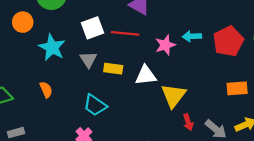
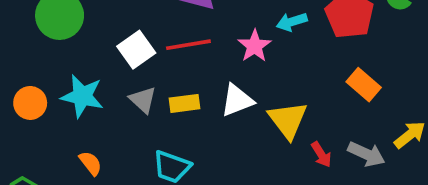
orange circle: (23, 22) -> (30, 103), moved
orange rectangle: (237, 88) -> (364, 85), moved, turned 60

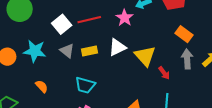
gray arrow: (366, 154) -> (187, 59), moved, turned -114

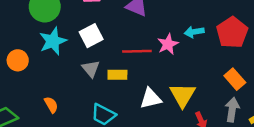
red line: (89, 20) -> (137, 51), moved
white triangle: (117, 47) -> (151, 98), moved
cyan star: (35, 51) -> (53, 41), moved, turned 30

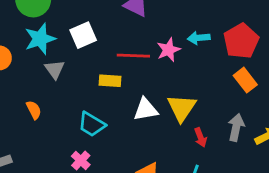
gray triangle: (91, 69) -> (55, 69), moved
orange rectangle: (235, 79) -> (245, 80), moved

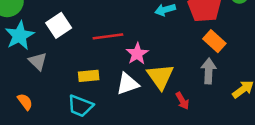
pink star: (169, 50) -> (137, 54), moved
yellow rectangle: (110, 81) -> (89, 76), moved
gray arrow: (236, 127) -> (209, 71), moved

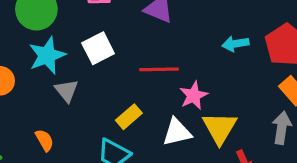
yellow rectangle: (89, 76) -> (129, 117), turned -42

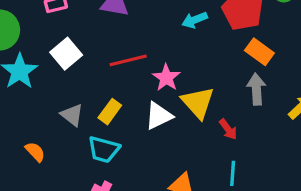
gray triangle: (67, 91) -> (72, 115), moved

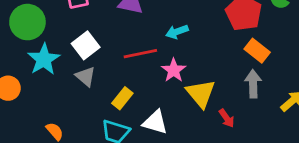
cyan arrow: (195, 20) -> (177, 32), moved
gray triangle: (72, 115) -> (86, 76), moved
white triangle: (159, 116) -> (155, 122), moved, turned 40

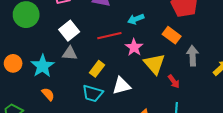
orange rectangle: (257, 51) -> (172, 35), moved
cyan star: (44, 59) -> (43, 66), moved
gray triangle: (86, 76) -> (70, 53), turned -35
white triangle: (155, 122) -> (121, 86), turned -30

